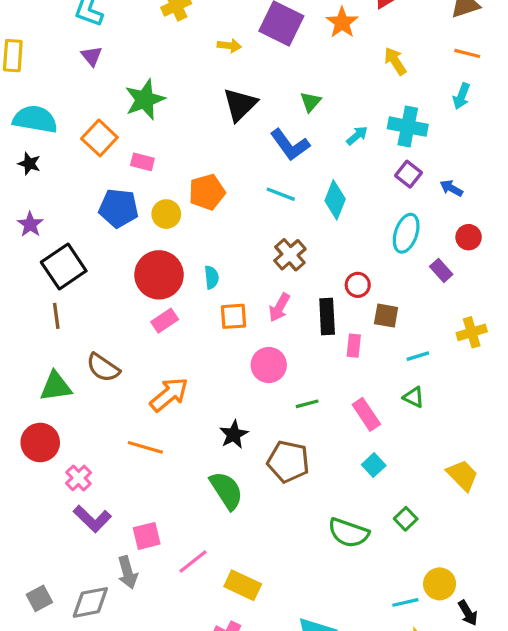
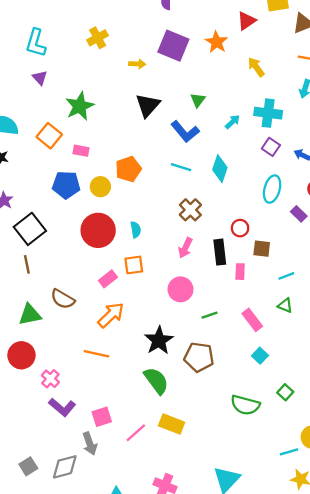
orange square: (234, 316) -> (134, 265), moved
pink rectangle: (165, 321) -> (108, 279), moved
black star: (234, 434) -> (159, 340), size x1.4
yellow rectangle: (243, 585) -> (172, 424), moved

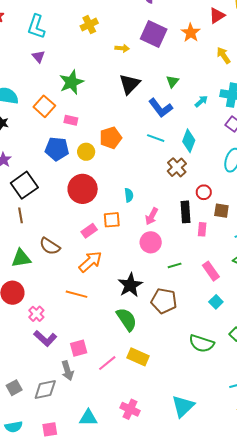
brown cross: (190, 210) -> (177, 167), moved
cyan semicircle: (136, 230) -> (129, 195), moved
pink arrow: (185, 248) -> (152, 216), moved

